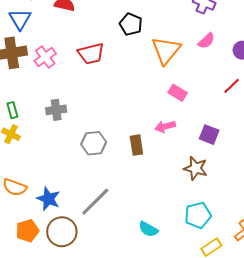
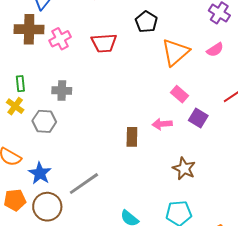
purple square: (209, 135) -> (198, 118), moved
gray hexagon: (94, 143) -> (44, 121), moved

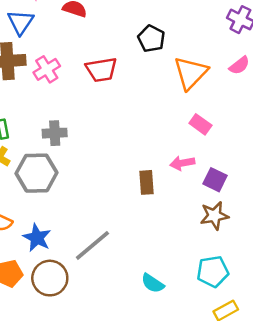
purple square: (198, 118) -> (215, 180), moved
gray hexagon: (44, 121) -> (37, 173), size x1.4
brown star: (184, 169) -> (214, 216), turned -30

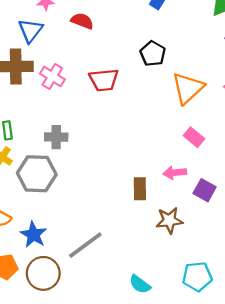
pink cross: (47, 69) -> (52, 76), turned -30
brown star: (214, 216) -> (169, 220), moved

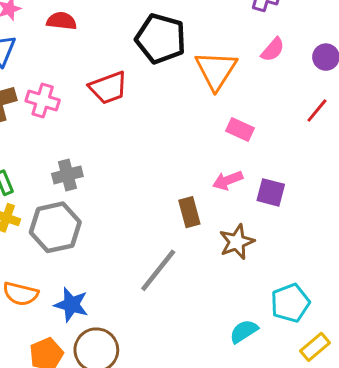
black pentagon: (153, 54) -> (161, 39), size x1.5
gray line: (85, 245) -> (158, 270), moved
cyan semicircle: (140, 284) -> (244, 331), moved, turned 125

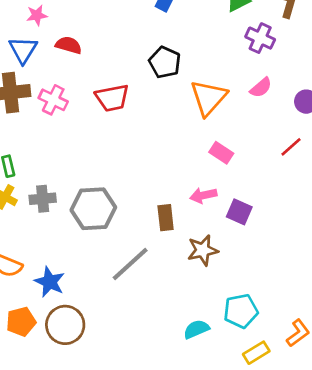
red semicircle: (62, 21) -> (69, 45), moved
black pentagon: (161, 39) -> (165, 62), size x0.7
gray cross: (67, 175) -> (43, 199), moved
gray hexagon: (55, 227) -> (93, 209), moved

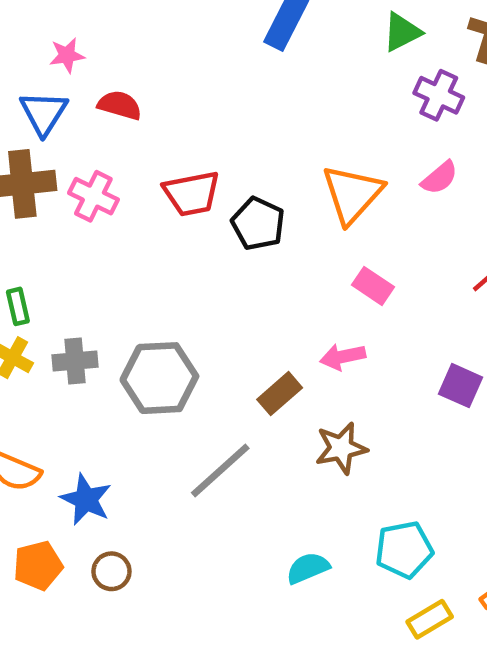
black pentagon: (165, 62) -> (258, 224), moved
purple square: (239, 212) -> (460, 386), moved
brown rectangle: (166, 218) -> (280, 394), turned 55
brown circle: (65, 325) -> (111, 571), size x0.6
cyan semicircle: (196, 329) -> (308, 568), moved

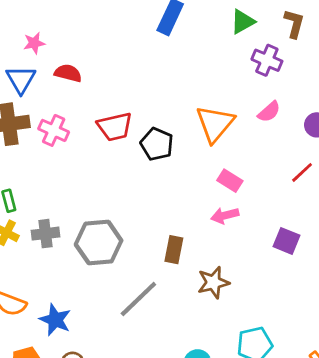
pink arrow: (343, 357) -> (225, 215), moved
brown rectangle: (280, 394) -> (174, 250), turned -36

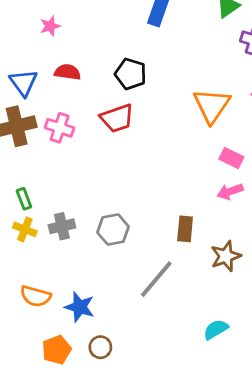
pink star: (34, 43) -> (50, 26), moved
black pentagon: (157, 144) -> (131, 74), moved
gray hexagon: (99, 242) -> (113, 230), size x0.7

